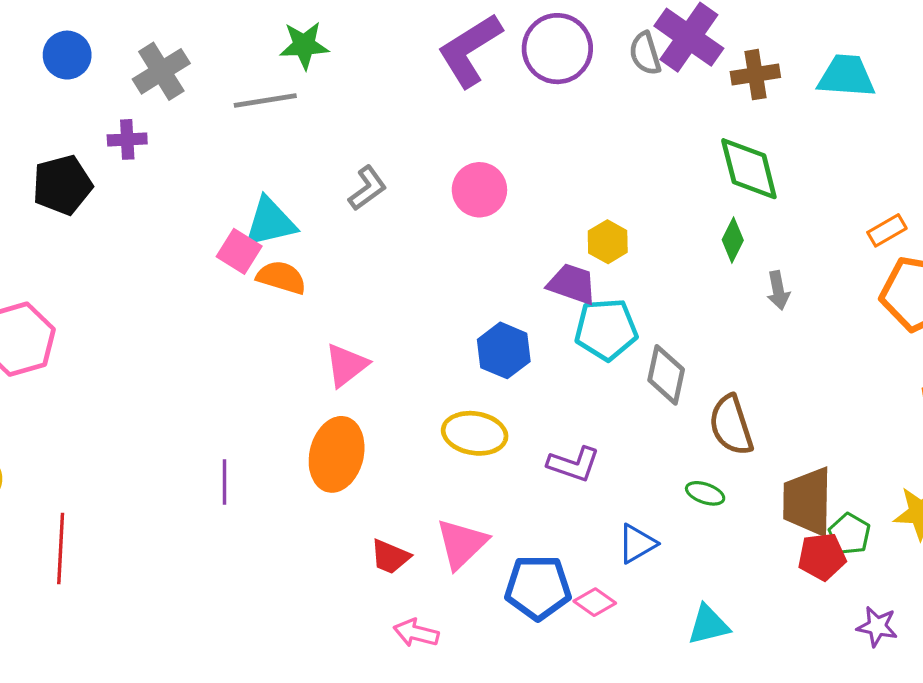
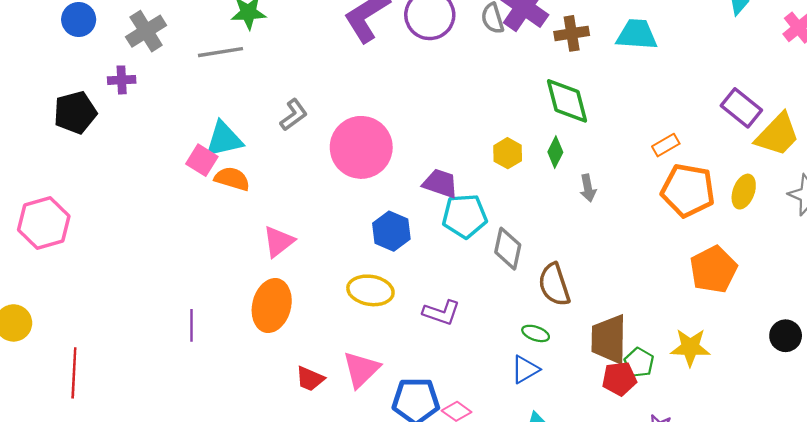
pink circle: (479, 190) -> (361, 147), moved, size x1.6
yellow hexagon: (608, 242) -> (508, 153), moved
blue triangle: (637, 544) -> (525, 369), moved

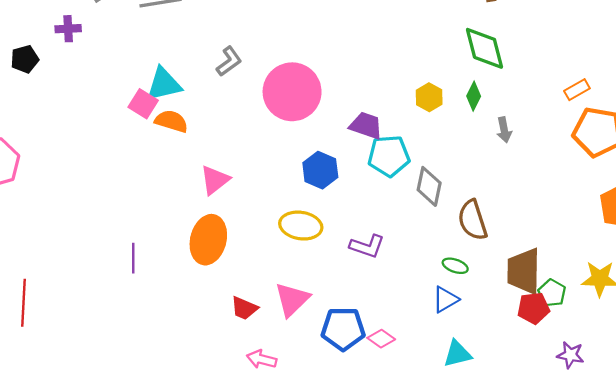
black pentagon: (75, 113) -> (25, 59), size x0.7

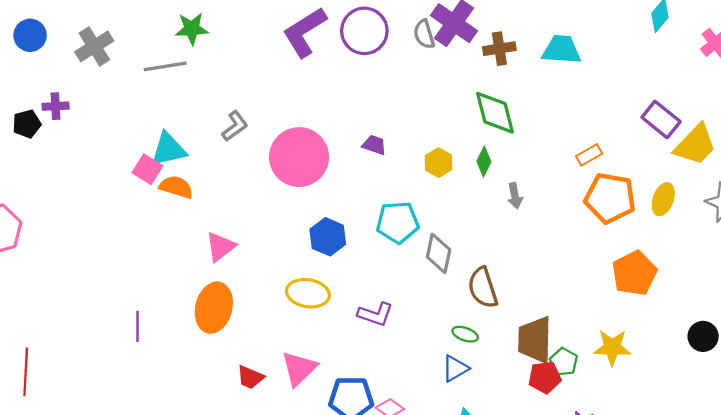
purple cross: (68, 29) -> (56, 106), moved
purple trapezoid: (366, 126) -> (374, 145), moved, size x0.7

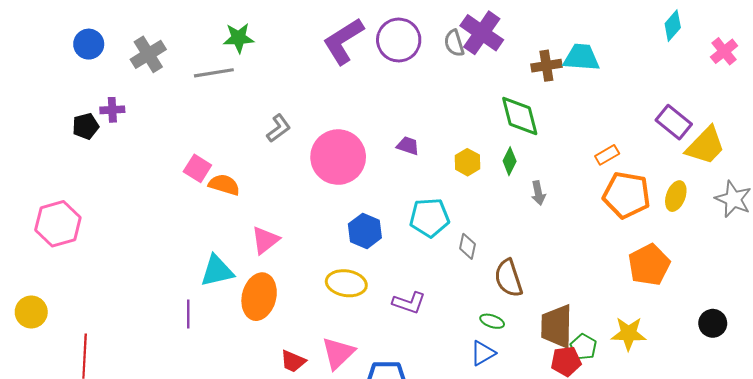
brown cross: (499, 49) -> (546, 66), moved
cyan triangle: (168, 149) -> (217, 271), moved
gray diamond: (439, 253) -> (467, 246), size x0.7

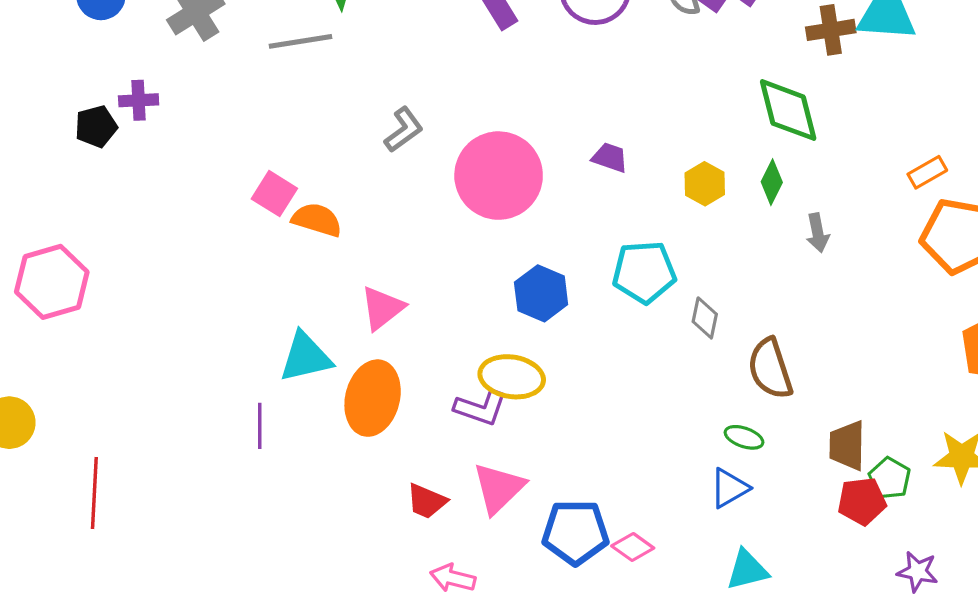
purple L-shape: (409, 303) -> (481, 408), moved
brown trapezoid: (557, 326) -> (847, 446), size x0.7

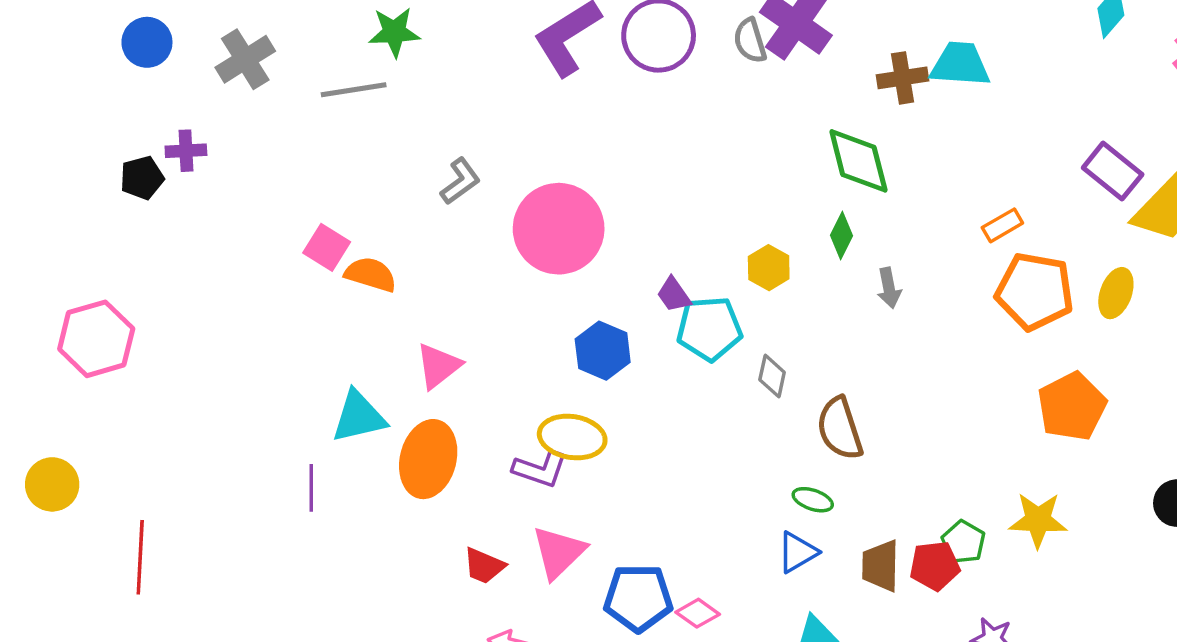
purple trapezoid: (610, 158) -> (674, 295), moved, turned -144
yellow hexagon: (705, 184) -> (769, 268), moved
brown trapezoid: (847, 446) -> (880, 566), moved

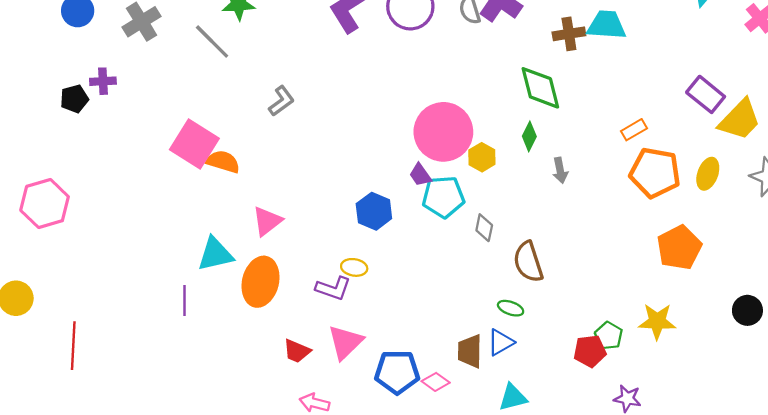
gray line: (354, 90) -> (212, 42), turned 54
pink circle: (559, 229) -> (443, 132), moved
pink square: (327, 247) -> (194, 144), size x1.6
yellow ellipse: (572, 437) -> (354, 267), size x0.6
brown trapezoid: (880, 566) -> (470, 351), moved

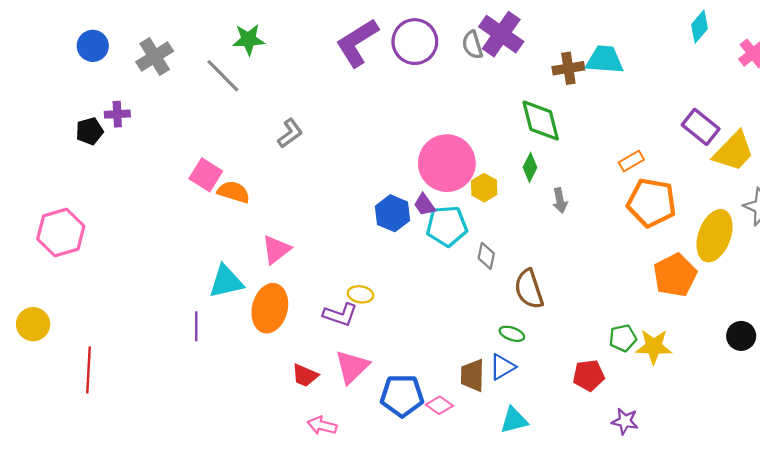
pink square: (194, 144) -> (206, 175), size x0.7
yellow ellipse: (708, 174) -> (714, 236), moved, size x1.6
blue hexagon: (374, 211) -> (392, 213), moved
green pentagon: (609, 336) -> (623, 338), moved, turned 30

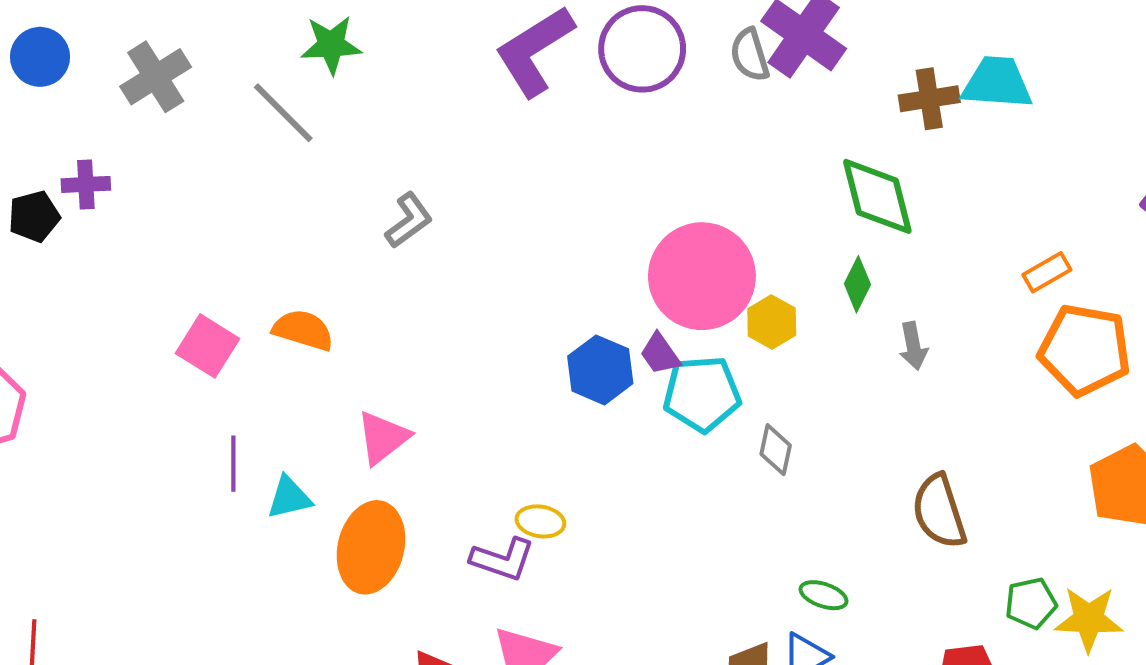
pink square: (206, 175) -> (207, 346), moved
cyan triangle: (226, 282) -> (289, 497), size x0.7
brown semicircle: (529, 289) -> (939, 511), moved
purple line: (196, 326) -> (233, 464), moved

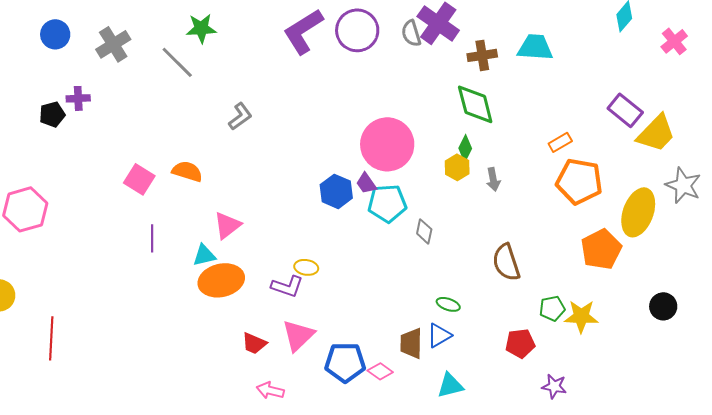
brown cross: (929, 99) -> (482, 55), moved
yellow hexagon: (772, 322) -> (457, 167), moved
cyan triangle: (289, 497) -> (204, 255), moved
orange ellipse: (371, 547) -> (221, 280), turned 63

